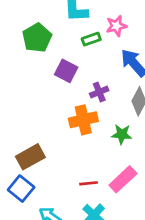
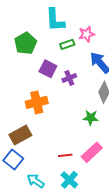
purple cross: (99, 92) -> (69, 78), moved
orange cross: (83, 120) -> (37, 102), moved

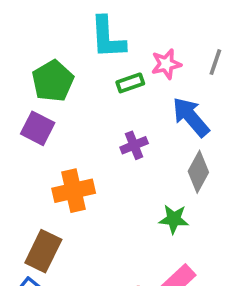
purple square: (48, 69) -> (38, 128), moved
brown rectangle: (20, 135) -> (43, 251), turned -35

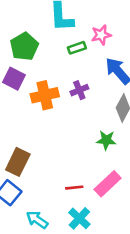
orange cross: (74, 191) -> (45, 95), moved

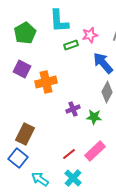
green pentagon: (24, 47) -> (25, 33), moved
purple cross: (79, 90) -> (73, 109), moved
red line: (74, 188) -> (69, 154), turned -32

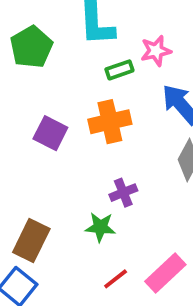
purple square: (22, 69) -> (50, 133), moved
orange cross: (46, 82) -> (110, 122), moved
green star: (94, 117) -> (100, 227), moved

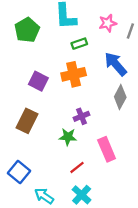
pink star: (156, 51) -> (108, 23), moved
brown rectangle: (31, 240) -> (27, 121), moved
pink rectangle: (165, 273) -> (107, 149), moved, turned -70

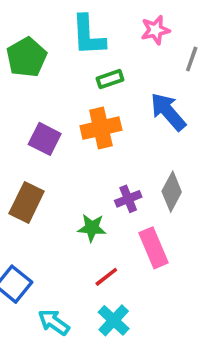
pink star: (108, 23) -> (155, 30), moved
gray diamond: (120, 97) -> (172, 192), moved
purple cross: (82, 116) -> (128, 199), moved

